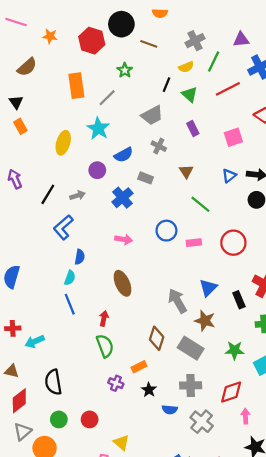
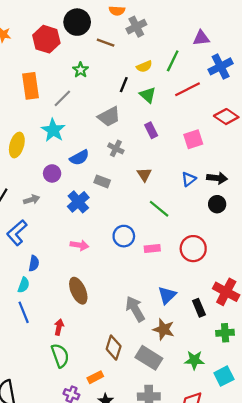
gray cross: (195, 41) -> (136, 27), moved

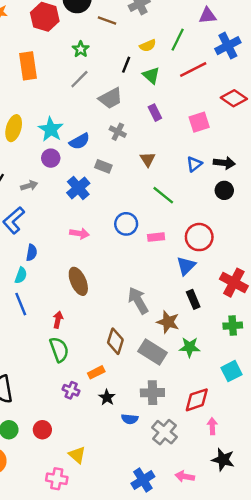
gray line: (62, 98) -> (79, 79), moved
cyan star: (53, 130) -> (51, 129), moved
blue triangle: (167, 295) -> (186, 266), moved
black rectangle: (199, 308) -> (193, 299), moved
green star: (194, 360) -> (190, 347), moved

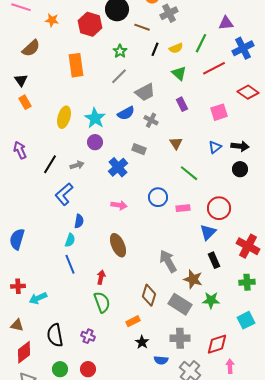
black line: (126, 65) -> (155, 49), moved
blue semicircle: (79, 141) -> (126, 113), moved
purple cross: (71, 390) -> (88, 336), moved

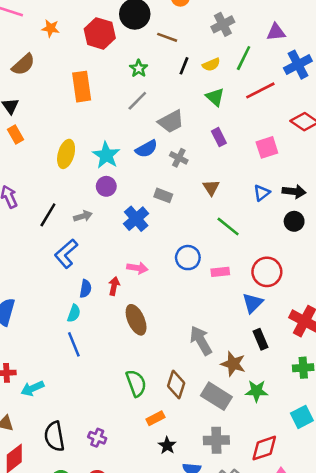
gray cross: (169, 13) -> (223, 24), moved
red arrow: (101, 277) -> (114, 286), moved
green semicircle: (102, 302) -> (136, 383), moved

